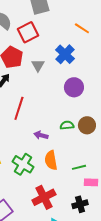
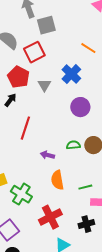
green cross: (23, 164) -> (21, 194), moved

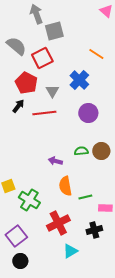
red line: (25, 128) -> (44, 113), moved, turned 65
green line: (85, 187) -> (85, 197), moved

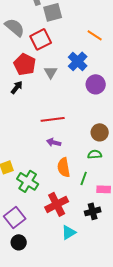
red line: (44, 113) -> (53, 119), moved
purple circle: (88, 113) -> (96, 84), moved
green semicircle: (81, 151) -> (95, 154), moved
green line: (85, 197) -> (84, 178), turned -56

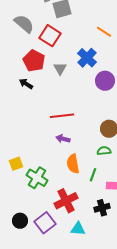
red square: (41, 39) -> (50, 36), turned -30
black arrow: (17, 87) -> (26, 84), turned -96
purple square: (15, 217) -> (45, 223), moved
cyan triangle: (69, 232) -> (78, 229), turned 35
black circle: (19, 242) -> (20, 221), moved

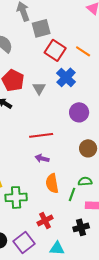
red square: (50, 36) -> (55, 50), moved
purple circle: (105, 81) -> (79, 112), moved
green semicircle: (104, 151) -> (85, 181), moved
green cross: (37, 178) -> (16, 197), turned -35
red cross: (66, 201) -> (45, 220), size x0.7

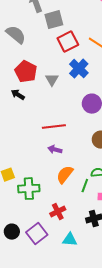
red square: (55, 50) -> (68, 42), turned 30
orange semicircle: (52, 183) -> (65, 175), turned 48

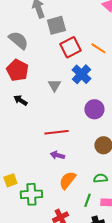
red pentagon: (26, 72) -> (17, 70), moved
green line: (85, 186) -> (87, 200), moved

